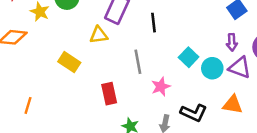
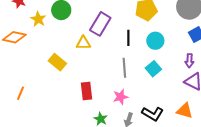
gray line: (138, 62) -> (124, 68), moved
cyan circle: (212, 68) -> (155, 41), moved
pink star: (161, 87) -> (121, 97), moved

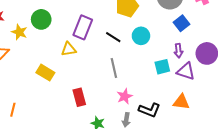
black line: (128, 38) -> (113, 37), turned -49
cyan square: (153, 69) -> (162, 67), moved, turned 35
pink star: (121, 97) -> (125, 96), moved

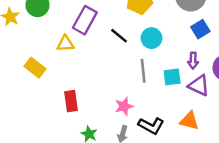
gray line: (114, 68) -> (143, 71), moved

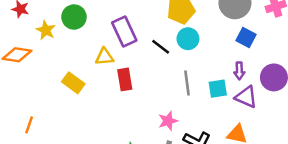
purple rectangle: (85, 20) -> (124, 31), turned -52
blue square: (200, 29) -> (246, 37), turned -30
cyan circle: (151, 38) -> (188, 39), moved
red rectangle: (71, 101) -> (125, 79), moved

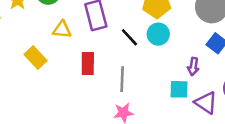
yellow triangle: (104, 57) -> (62, 30), moved
purple arrow: (239, 71) -> (193, 66), moved
gray line: (187, 83) -> (122, 79), moved

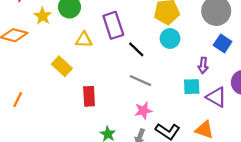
black line: (129, 37) -> (136, 49), moved
red rectangle: (88, 63) -> (89, 96), moved
gray line: (122, 79) -> (140, 81), turned -65

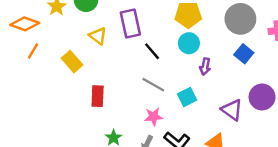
yellow triangle: (84, 40) -> (98, 36), turned 30
purple arrow: (203, 65) -> (205, 66), moved
cyan square: (192, 87) -> (187, 97), moved, turned -30
orange line: (18, 100) -> (33, 51), moved

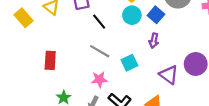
blue square: (244, 54) -> (156, 15), moved
yellow rectangle: (72, 62) -> (24, 18), moved
purple arrow: (205, 66) -> (154, 41), moved

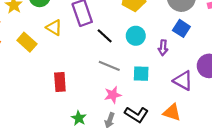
cyan circle: (132, 15) -> (136, 36), moved
blue square: (156, 15) -> (181, 28), moved
cyan square: (129, 63) -> (141, 74), turned 35

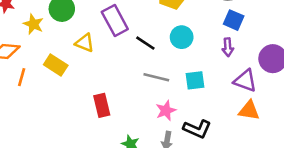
purple arrow: (163, 48) -> (228, 47), moved
orange triangle: (172, 112) -> (249, 111), moved

